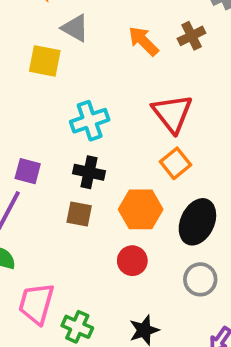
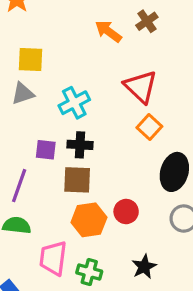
gray triangle: (75, 28) -> (23, 94), moved, turned -40
purple square: (28, 171) -> (46, 150), moved
orange hexagon: (141, 209) -> (89, 220), moved
brown square: (79, 214) -> (77, 180), size x1.4

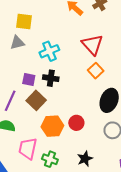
brown square: (77, 180) -> (36, 100), moved, turned 36

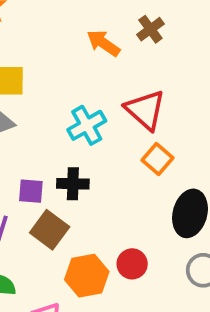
cyan cross: (49, 51) -> (87, 125), moved

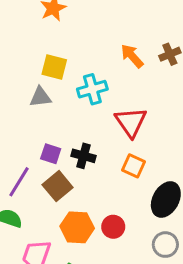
red triangle: (145, 110) -> (131, 122), moved
cyan cross: (87, 125) -> (92, 89), moved
orange square: (158, 159) -> (133, 166), moved, turned -30

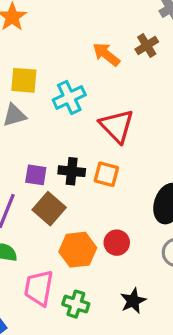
orange square: (133, 166) -> (106, 174), moved

